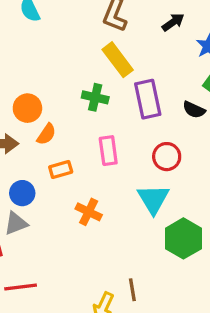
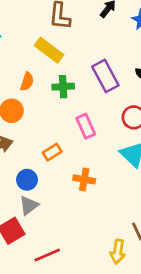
yellow rectangle: (118, 60) -> (49, 50), moved
orange semicircle: (46, 134) -> (27, 82), moved

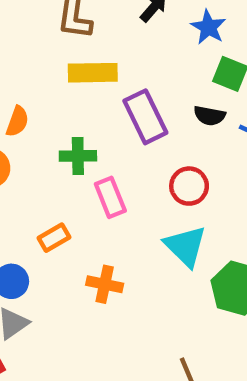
yellow rectangle: (49, 50) -> (93, 73), moved, turned -40
green cross: (63, 87) -> (78, 156), moved

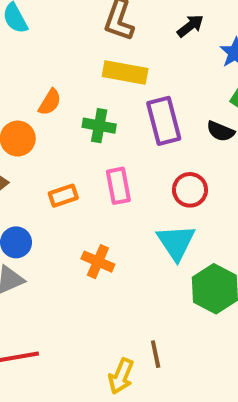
green cross: (78, 156) -> (99, 126), moved
orange rectangle: (54, 238) -> (63, 196), moved

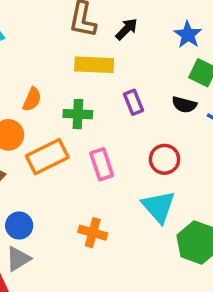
black arrow: (190, 26) -> (127, 29), moved
purple rectangle: (164, 121) -> (133, 102), size x0.6
orange rectangle: (63, 196) -> (47, 157), moved, size x1.6

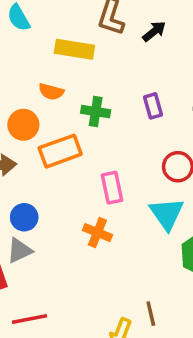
yellow rectangle: (94, 65) -> (74, 49), moved
orange semicircle: (32, 99) -> (51, 92), turned 75
pink rectangle: (102, 164) -> (112, 188), moved

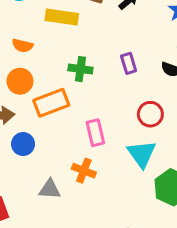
orange semicircle: (51, 92) -> (22, 46), moved
blue circle: (24, 217) -> (23, 144), moved
gray triangle: (19, 251) -> (50, 189), moved, turned 30

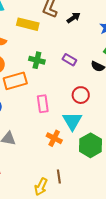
purple rectangle: (129, 63) -> (69, 60), turned -48
orange cross: (84, 171) -> (54, 138), moved

